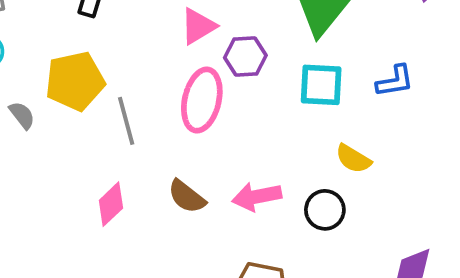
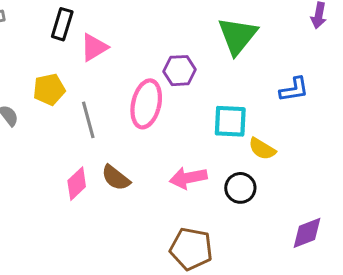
pink triangle: (198, 26) -> (94, 47), moved
yellow pentagon: (75, 81) -> (49, 89), size x0.7
cyan square: (321, 85) -> (230, 121), moved
brown semicircle: (187, 197) -> (116, 178), moved

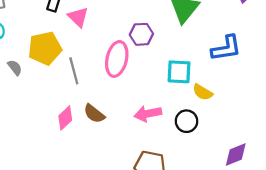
pink triangle: (94, 47) -> (78, 17), turned -45
yellow pentagon: (49, 89) -> (45, 48), size x1.4
blue L-shape: (294, 89) -> (226, 48), size x1.4

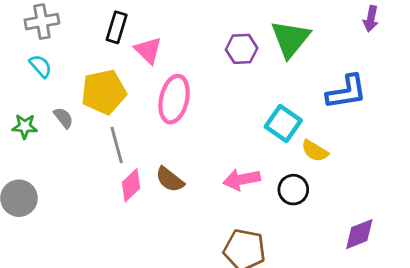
purple hexagon: (141, 34) -> (242, 49), moved
pink ellipse: (117, 59) -> (174, 99), moved
gray line: (74, 71) -> (117, 145), moved
cyan square: (179, 72) -> (283, 124), turned 32

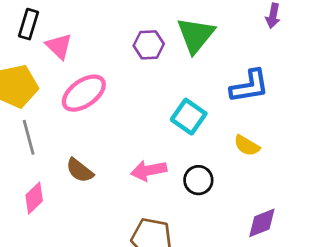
pink ellipse: (174, 99) -> (84, 93), turned 42
yellow semicircle: (315, 151) -> (247, 146), moved
pink diamond: (131, 185) -> (34, 198), moved

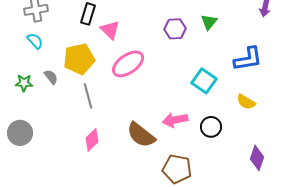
green triangle: (196, 35) -> (209, 22), size x0.6
brown semicircle: (80, 170) -> (141, 135), moved, size x1.4
purple diamond: (262, 223) -> (257, 158), turned -50

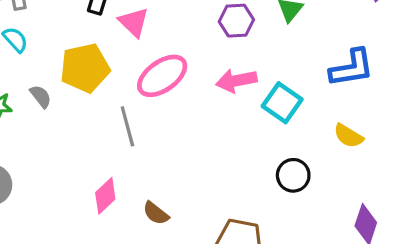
gray line: (88, 96) -> (127, 126), moved
pink arrow: (175, 120) -> (236, 81), moved
brown semicircle: (141, 135) -> (156, 213), moved, size x0.6

